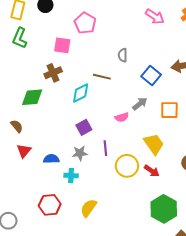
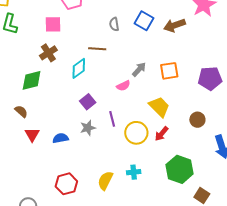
blue square: (151, 76) -> (144, 21), moved
red arrow: (152, 171) -> (162, 134), turned 105
cyan cross: (71, 176) -> (134, 172), moved

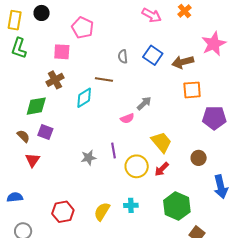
orange square: (169, 71) -> (192, 90), moved
purple square: (88, 102) -> (45, 132), moved, turned -35
blue semicircle: (61, 138) -> (15, 197), moved

